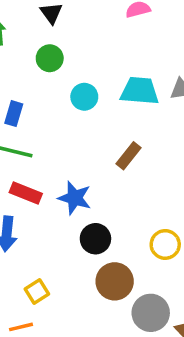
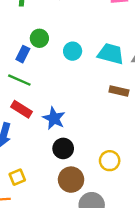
green circle: (50, 58) -> (39, 38), moved
brown rectangle: (128, 156) -> (119, 91), moved, turned 54

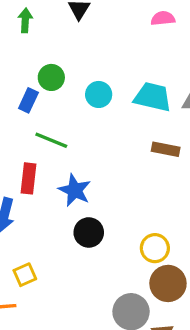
green line: (19, 80) -> (51, 140), moved
red rectangle: (21, 109) -> (28, 178), turned 66
brown circle: (71, 180) -> (168, 283), moved

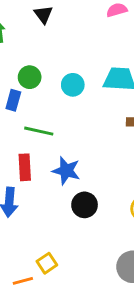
yellow square: (25, 275) -> (47, 263), moved

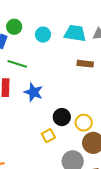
black circle: (85, 205) -> (62, 117), moved
yellow square: (47, 263) -> (48, 136), moved

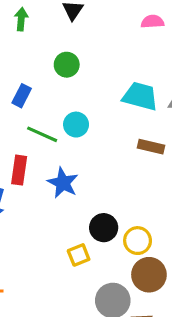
green circle: (14, 27) -> (67, 65), moved
cyan circle: (43, 35) -> (76, 125), moved

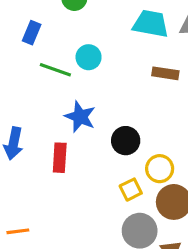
red rectangle: (19, 170) -> (60, 158), moved
black circle: (104, 228) -> (126, 141), moved
yellow square: (79, 255) -> (131, 190), moved

